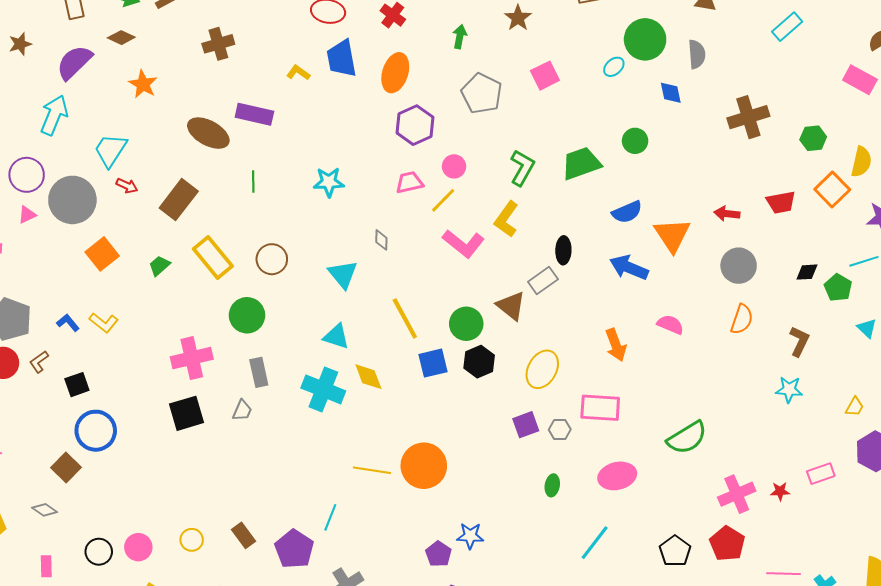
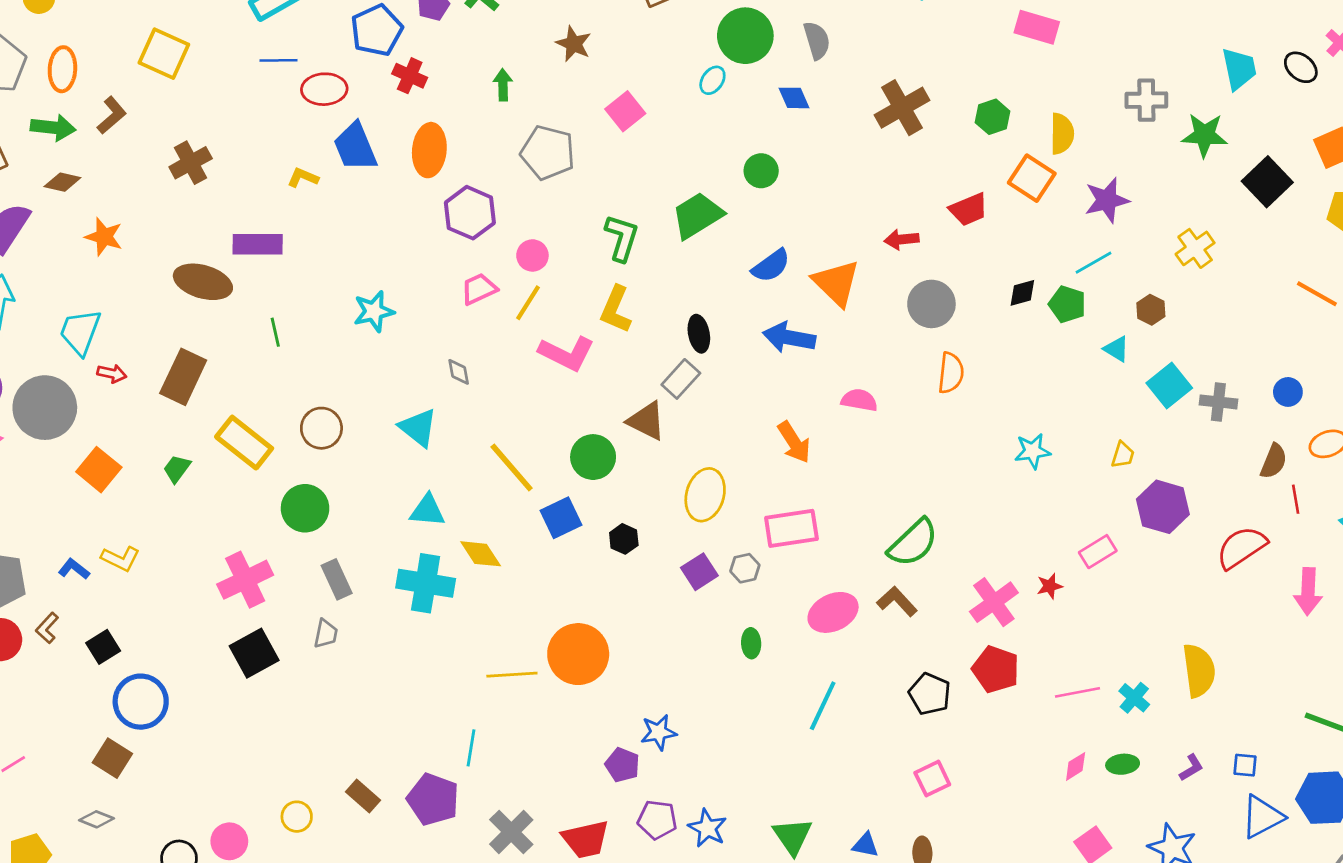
brown L-shape: (799, 341) -> (897, 601), moved, turned -56
black hexagon: (479, 362) -> (624, 539), moved, size x0.7

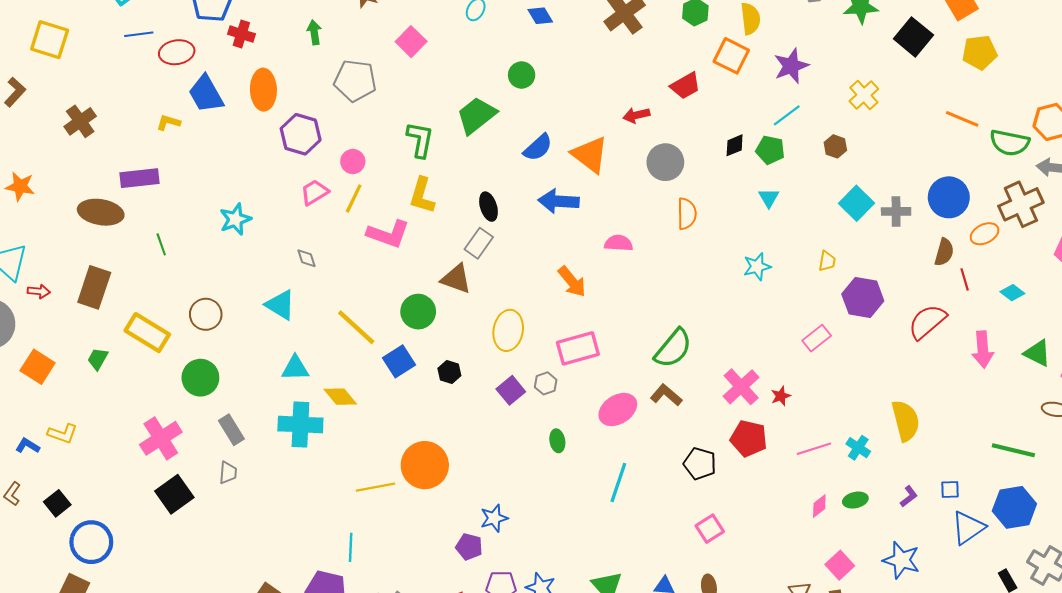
cyan triangle: (1116, 349) -> (769, 198), moved, turned 35
blue circle: (1288, 392) -> (949, 197), size x1.8
red star: (1050, 586) -> (781, 396), moved

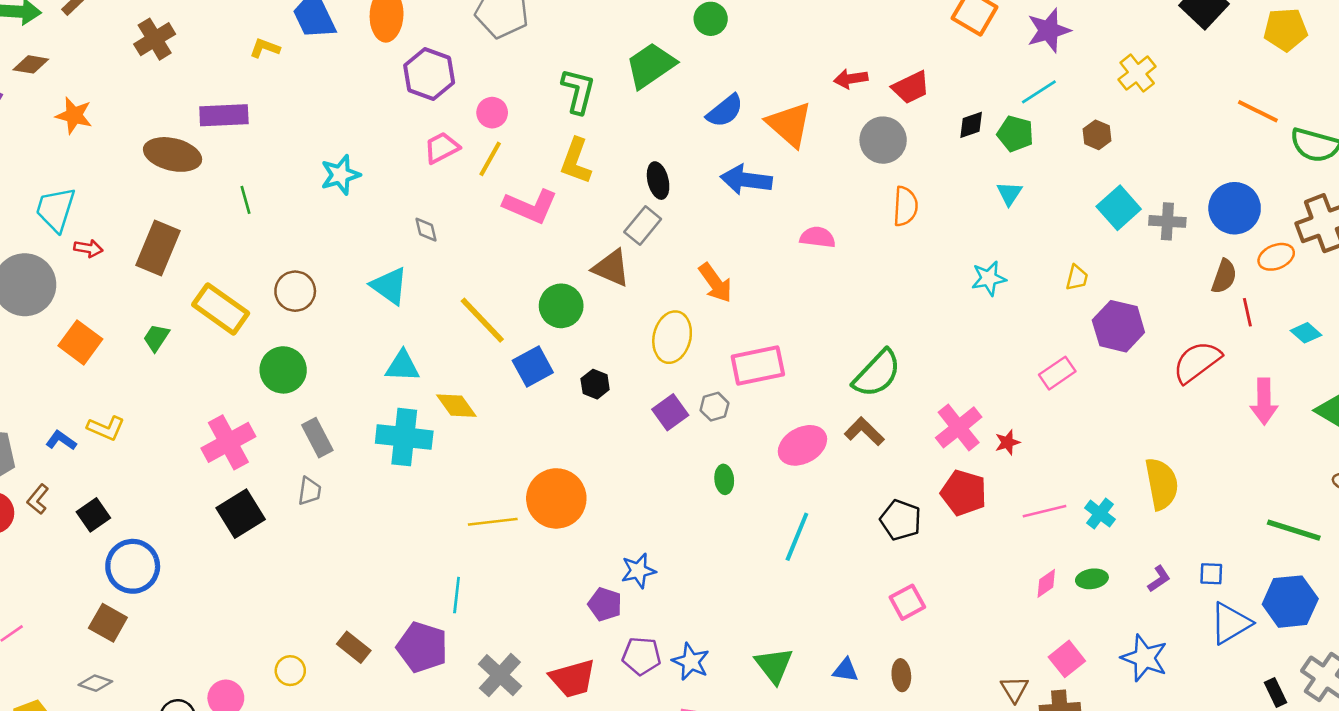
red trapezoid: (685, 86) -> (911, 87), moved
orange arrow: (572, 282) -> (715, 283), moved

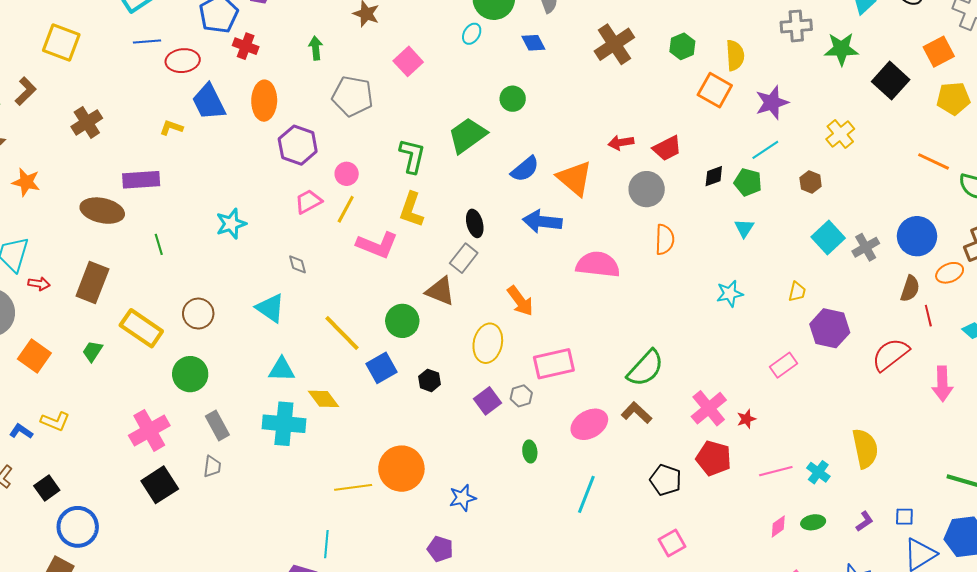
gray cross: (1167, 221) -> (866, 247), turned -32
pink semicircle: (818, 237) -> (598, 265), size x1.6
blue star: (638, 571) -> (462, 498), moved

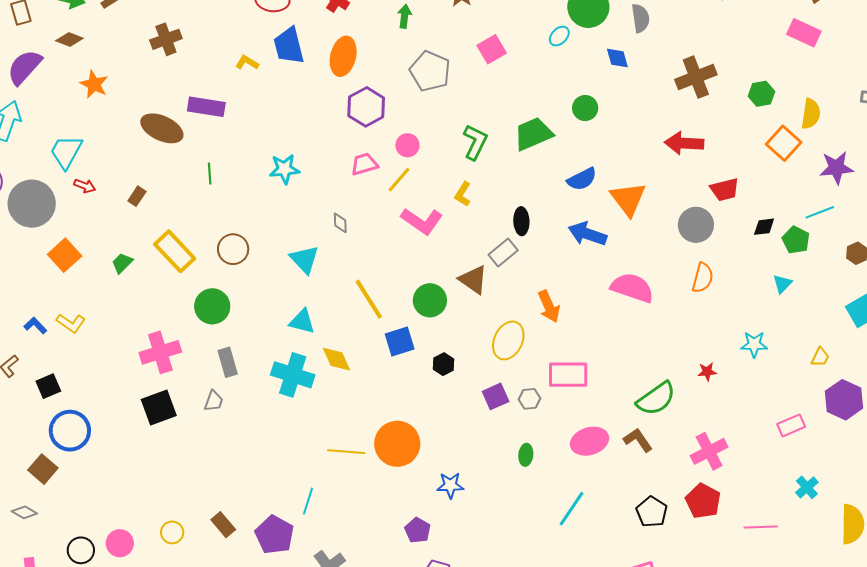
red arrow: (621, 143) -> (684, 143), moved, size x1.5
yellow L-shape: (411, 210) -> (463, 194), size x0.7
brown rectangle: (92, 282) -> (137, 196), size x0.5
red star: (746, 419) -> (707, 372), moved
cyan cross: (818, 472) -> (807, 487), moved

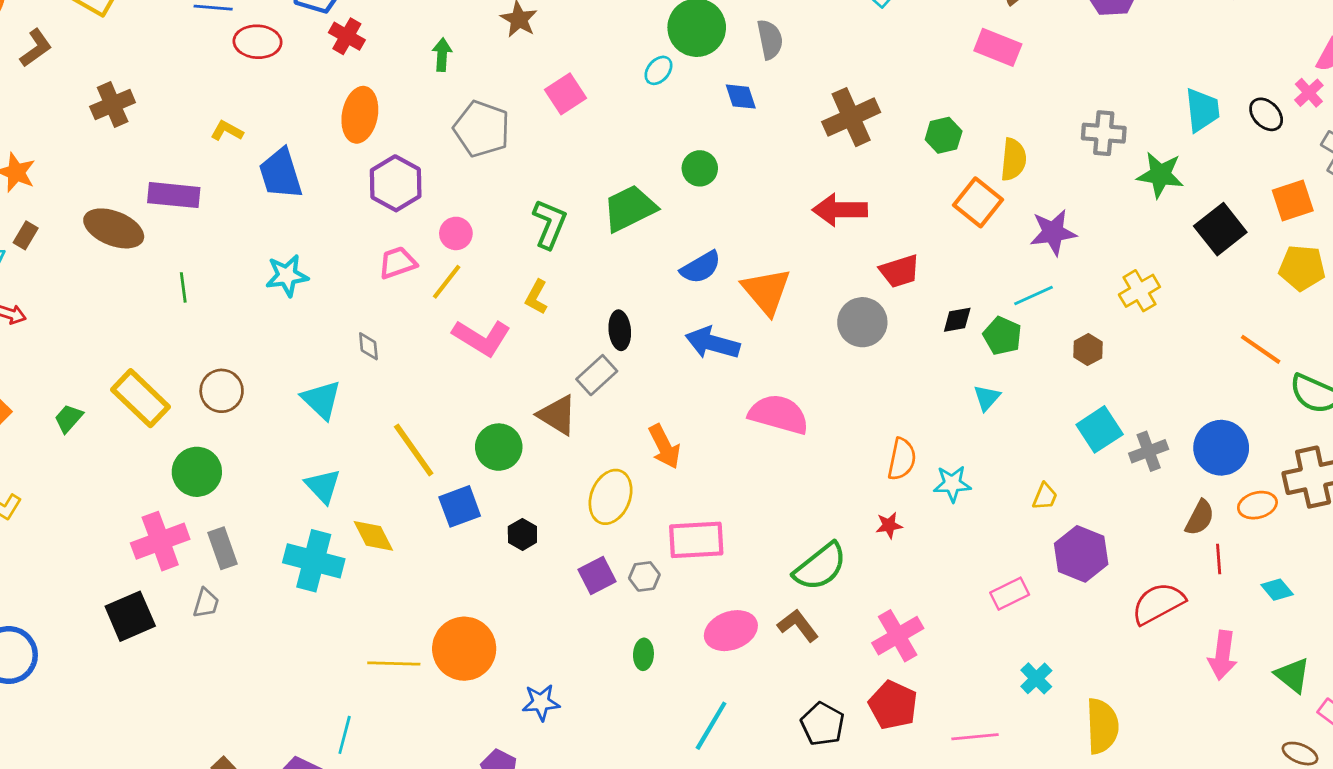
blue trapezoid: (289, 46) -> (281, 174), moved
brown rectangle: (137, 196) -> (26, 235), moved
orange semicircle: (703, 278) -> (902, 459), moved
cyan triangle: (302, 322) -> (323, 486), turned 36
pink cross: (160, 352) -> (160, 541), moved

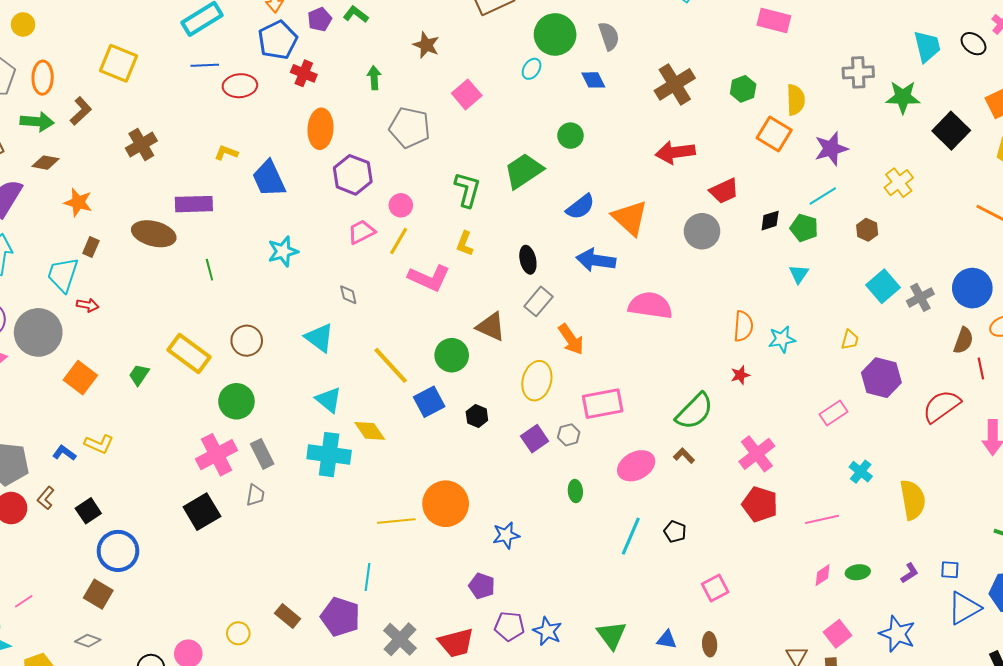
gray rectangle: (597, 375) -> (538, 301), moved
brown L-shape: (798, 625) -> (684, 456), size x0.7
black pentagon: (823, 724) -> (675, 532), moved, size x0.7

